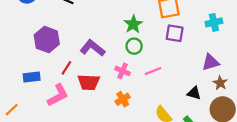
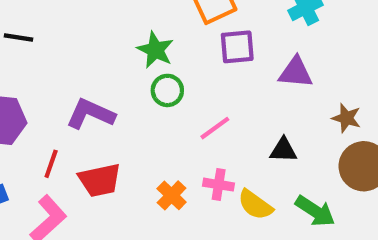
purple triangle: (211, 62) -> (296, 72), moved, turned 36
pink cross: (123, 71) -> (219, 185), moved
black triangle: (194, 93) -> (283, 150), moved

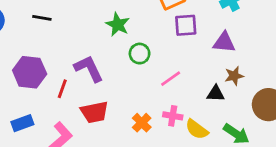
green star: (155, 50) -> (118, 25), moved
purple L-shape: (90, 114) -> (89, 69), turned 40
brown star: (346, 118) -> (234, 76), moved, turned -30
red line: (51, 164) -> (62, 89), moved

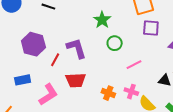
orange cross: (142, 123) -> (108, 93), turned -32

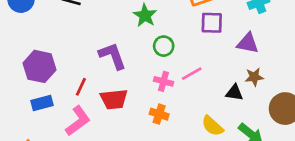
purple hexagon: (33, 44) -> (39, 66), moved
red line: (55, 60) -> (81, 87), moved
pink cross: (131, 92) -> (163, 81), moved

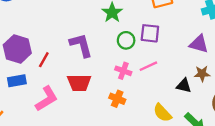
purple square: (212, 23) -> (150, 33), moved
red line: (81, 87) -> (44, 60), moved

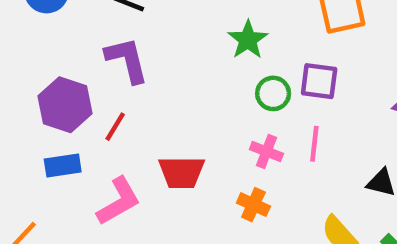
purple L-shape: (81, 45) -> (127, 60), moved
pink line: (148, 66) -> (314, 144), turned -60

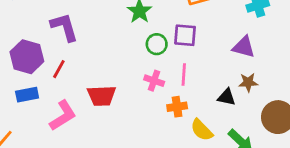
orange cross: (253, 205) -> (177, 107), moved, turned -30

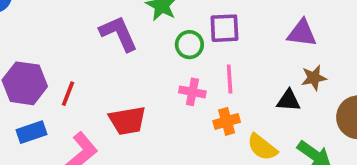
purple L-shape: (64, 27) -> (119, 33), moved

